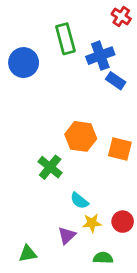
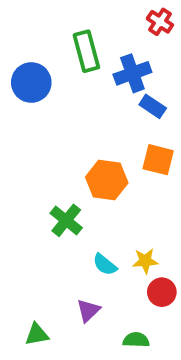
orange square: (120, 149) -> (158, 160), moved
yellow star: (92, 223) -> (145, 261), moved

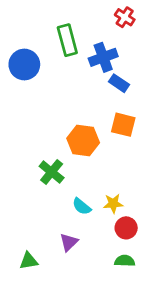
green semicircle: (136, 340) -> (125, 261), moved

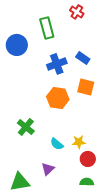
red cross: (125, 17) -> (77, 12), moved
blue cross: (103, 57) -> (57, 64), moved
green cross: (52, 172) -> (26, 127), moved
green triangle: (29, 261) -> (20, 182), size x1.5

